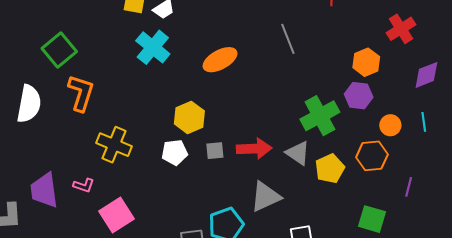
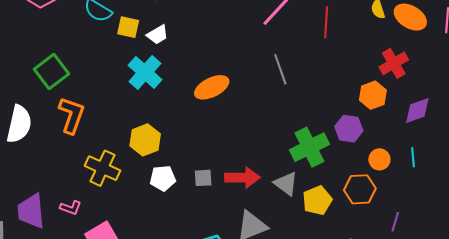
orange hexagon: (366, 62) -> (373, 95), moved
yellow hexagon: (189, 117) -> (145, 140), moved

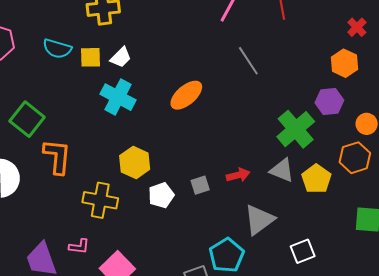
red cross: (394, 63) -> (357, 27), size x0.7
red arrow: (242, 178) -> (238, 175), size x0.7

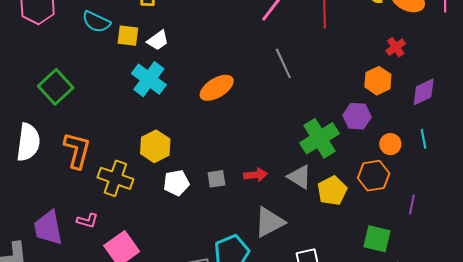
orange L-shape: (57, 157) -> (77, 150), moved

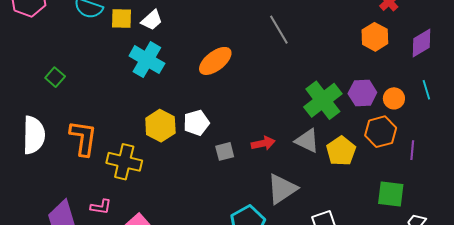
green square: (56, 87) -> (55, 77), size x0.6
purple hexagon: (357, 116) -> (362, 93), moved
white pentagon: (176, 183) -> (196, 123), moved
purple line: (412, 205) -> (412, 150), moved

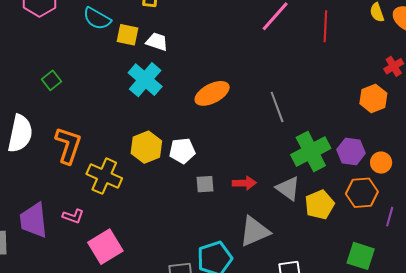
white trapezoid: (152, 20) -> (157, 42), turned -130
gray line: (279, 30) -> (277, 107), moved

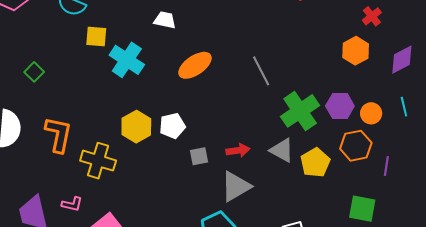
yellow square: (127, 35) -> (96, 37), moved
white trapezoid: (157, 42) -> (165, 20), moved
gray triangle: (255, 231) -> (236, 186), moved

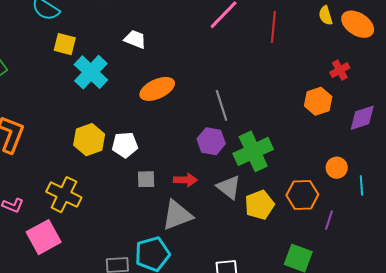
purple hexagon: (340, 106) -> (211, 141), moved
cyan line: (404, 107) -> (361, 185), moved
orange circle: (371, 113) -> (337, 168), moved
yellow cross: (98, 161) -> (64, 195), moved

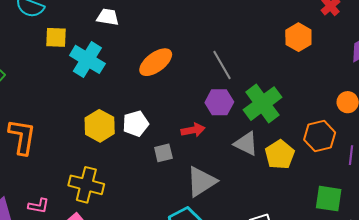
white trapezoid: (135, 39) -> (108, 17), moved
orange hexagon: (318, 101) -> (298, 37), moved
red arrow: (185, 180) -> (193, 130), moved

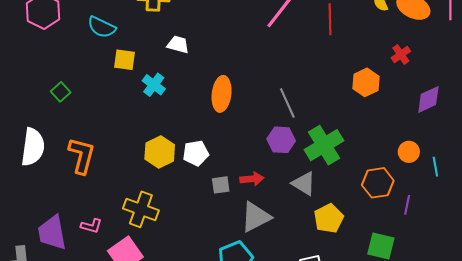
cyan cross: (87, 59) -> (154, 85), size x0.7
orange ellipse: (156, 62) -> (222, 94), turned -52
red arrow: (193, 130) -> (252, 179), moved
yellow pentagon: (280, 155) -> (329, 218), moved

